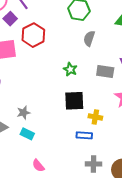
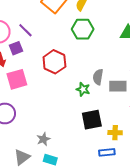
purple square: (10, 19) -> (16, 48), turned 32
red hexagon: (33, 35) -> (54, 62), moved
gray semicircle: (89, 38) -> (98, 77), moved

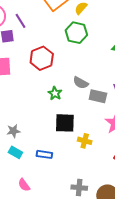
gray semicircle: (98, 77) -> (81, 83), turned -84
green star: (83, 89) -> (55, 93), moved
blue rectangle: (107, 152) -> (44, 154), moved

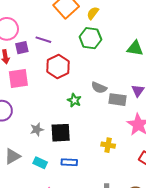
purple line: (21, 21) -> (43, 40), moved, turned -35
black square: (65, 123) -> (61, 133), moved
gray star: (13, 131) -> (37, 129), moved

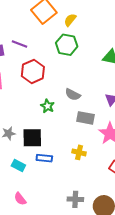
gray rectangle: (117, 100) -> (85, 118), moved
blue rectangle: (69, 162) -> (44, 158), moved
cyan rectangle: (40, 163) -> (18, 166), moved

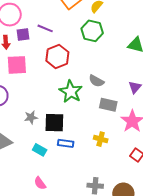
green star: (47, 106) -> (71, 92), size x1.6

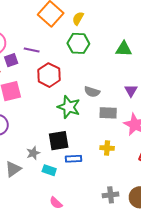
gray star: (31, 117) -> (33, 153), moved

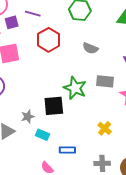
gray semicircle: (92, 92) -> (90, 48), moved
green star: (69, 107) -> (75, 88), moved
yellow cross: (107, 148) -> (105, 128), moved, turned 32
blue rectangle: (74, 159) -> (67, 150), moved

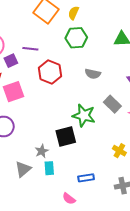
gray rectangle: (105, 81) -> (112, 104), turned 48
cyan rectangle: (43, 135) -> (49, 168), moved, turned 72

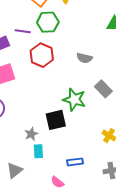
green hexagon: (76, 38) -> (48, 22), moved
gray triangle: (23, 169) -> (15, 170), moved

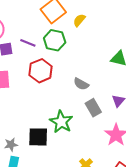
gray rectangle: (103, 89) -> (93, 108), moved

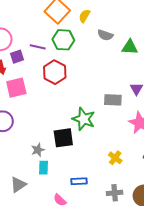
gray semicircle: (81, 84) -> (105, 35), moved
gray rectangle: (93, 108) -> (113, 100), turned -48

